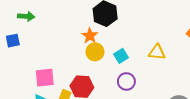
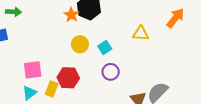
orange star: (90, 36) -> (71, 15), moved
yellow triangle: (157, 52) -> (141, 33), moved

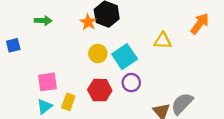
green arrow: (14, 12) -> (43, 21), moved
cyan square: (105, 48) -> (125, 57), size x1.6
red hexagon: (68, 78) -> (100, 90), moved

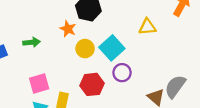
green arrow: (43, 21) -> (32, 42), moved
orange star: (88, 22) -> (68, 29), moved

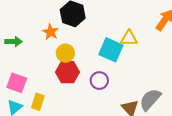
cyan square: (112, 48) -> (111, 50), moved, turned -30
pink square: (39, 84) -> (17, 83), turned 30
red hexagon: (92, 84) -> (68, 72), moved

